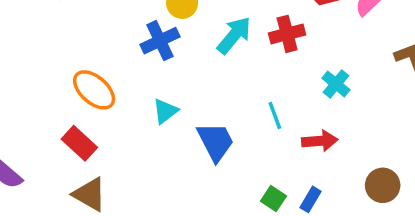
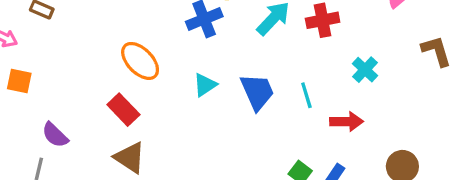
blue trapezoid: (215, 142) -> (257, 92), moved

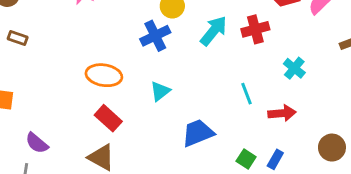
orange ellipse: (140, 61) -> (104, 75), turned -32
blue trapezoid: (257, 92) -> (198, 133), moved, turned -84
red rectangle: (123, 110) -> (108, 118), moved

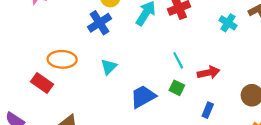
cyan cross: (294, 68) -> (228, 23), moved
red rectangle: (108, 118) -> (42, 83), moved
green square: (246, 159) -> (177, 88), moved

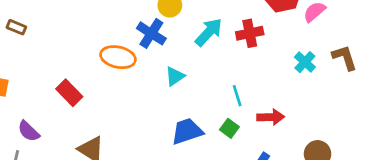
blue cross: (100, 23) -> (151, 33), turned -35
orange ellipse: (62, 59) -> (118, 57), moved
cyan triangle: (109, 67) -> (175, 76), moved

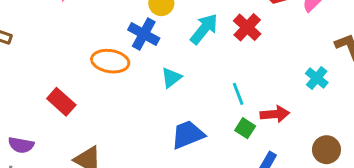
red cross: (250, 33) -> (247, 27), turned -32
cyan cross: (305, 62) -> (317, 78), moved
green square: (229, 128) -> (245, 128), moved
purple semicircle: (29, 131) -> (21, 145), turned -30

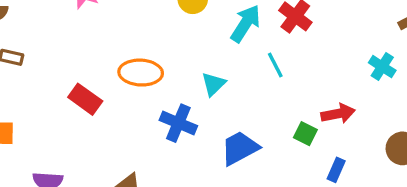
blue cross: (144, 34) -> (178, 123), moved
cyan line: (238, 94) -> (275, 65), moved
red rectangle: (61, 102) -> (85, 99), moved

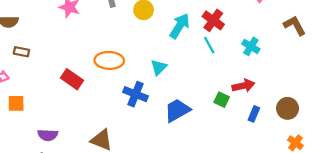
cyan line: (275, 65) -> (209, 45), moved
cyan cross: (382, 67) -> (251, 46), moved
blue rectangle: (336, 170) -> (254, 114), moved

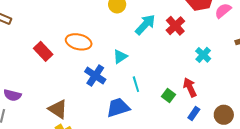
cyan line: (209, 45) -> (136, 84), moved
red arrow: (243, 86) -> (190, 87), turned -114
blue trapezoid: (177, 110) -> (118, 107), moved

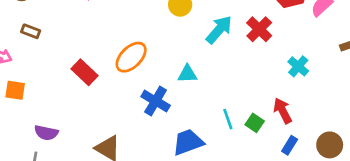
orange ellipse: (79, 42) -> (131, 57), turned -55
cyan triangle: (120, 57) -> (187, 74), turned 35
cyan line: (136, 84) -> (228, 119), moved

